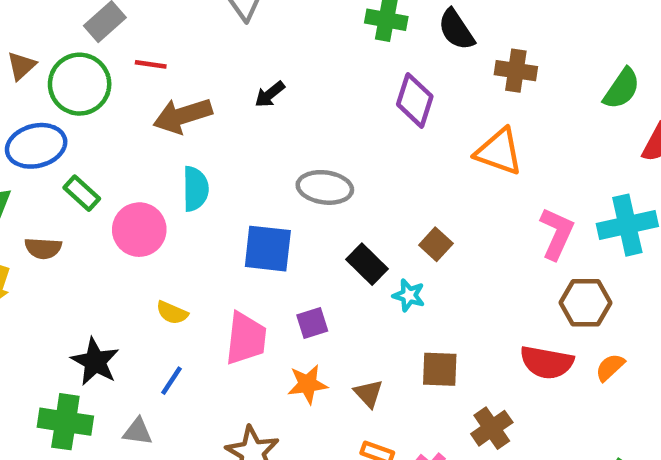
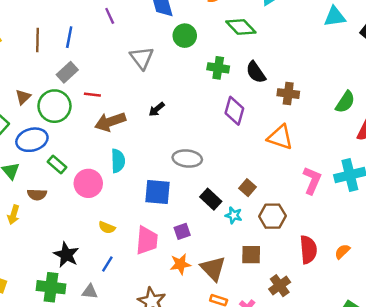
brown hexagon: (586, 303) -> (272, 216), moved
red semicircle: (547, 362) -> (308, 250), turned -104
brown triangle: (368, 394) -> (213, 268), size x1.6

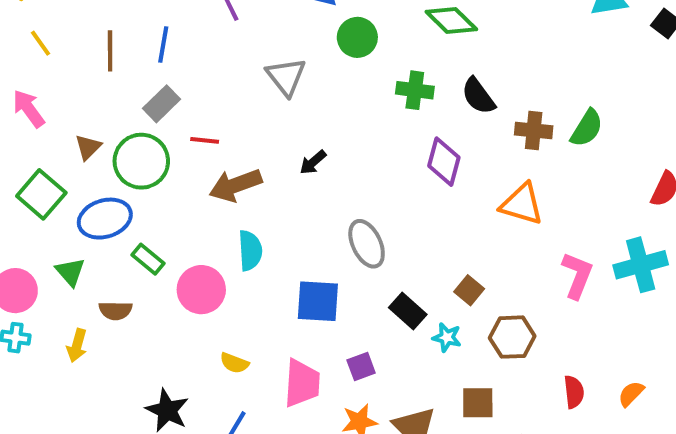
green semicircle: (345, 102) -> (587, 128), moved
gray ellipse: (187, 158) -> (367, 244), turned 60
red semicircle: (308, 250) -> (574, 392), size x0.7

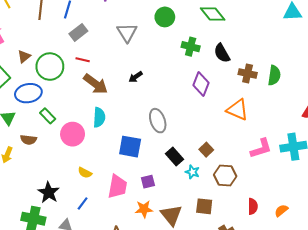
gray rectangle: (161, 104) -> (78, 32), moved
green semicircle: (587, 128) -> (274, 75), turned -30
brown arrow: (235, 185) -> (96, 84), turned -130
pink L-shape: (577, 275) -> (261, 148), turned 45

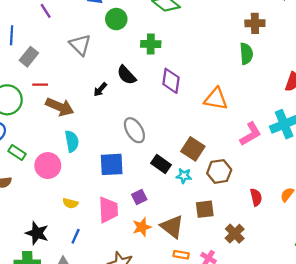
black semicircle: (222, 53) -> (127, 75), moved
brown cross: (248, 74) -> (255, 23), moved
brown square: (206, 150) -> (193, 149), size x1.5

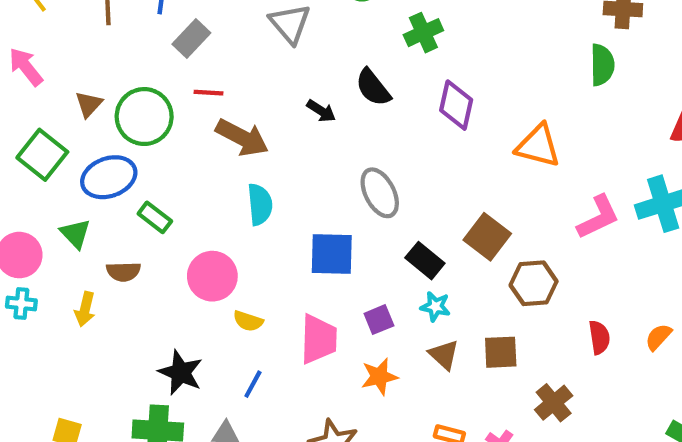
green cross: (151, 44) -> (423, 33), turned -30
black arrow: (100, 90) -> (321, 111), turned -104
pink circle: (48, 166) -> (212, 276), moved
cyan star: (184, 176) -> (435, 307), moved
brown triangle: (172, 227) -> (444, 355), moved, size x0.7

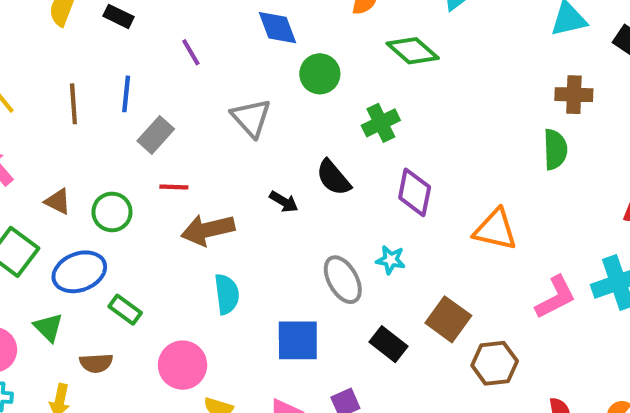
brown triangle: (89, 104) -> (58, 201), turned -44
green circle: (144, 117) -> (112, 212), size x0.7
brown arrow: (242, 138) -> (208, 230), turned 141
cyan star: (435, 307) -> (391, 260), moved

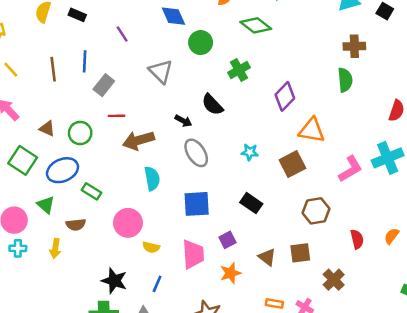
purple diamond: (415, 192) -> (285, 96), moved, turned 36
gray ellipse: (343, 280) -> (196, 153), moved
brown square: (448, 319) -> (292, 164), moved, turned 30

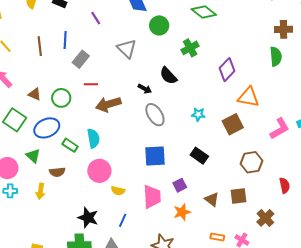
cyan semicircle: (152, 179) -> (93, 138), moved

